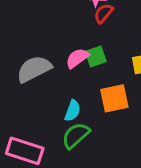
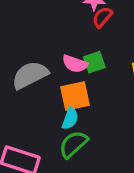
pink semicircle: (77, 58) -> (75, 64), turned -125
orange square: (114, 98) -> (75, 96), moved

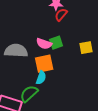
gray semicircle: (30, 75) -> (16, 51), turned 30
green semicircle: (73, 144) -> (29, 94), moved

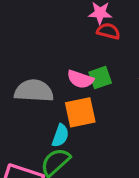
red semicircle: (61, 15) -> (108, 31), turned 64
cyan semicircle: (41, 78) -> (60, 136), moved

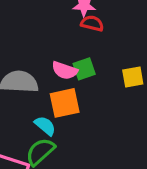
cyan semicircle: (60, 136) -> (45, 126), turned -70

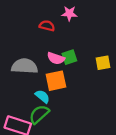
red semicircle: (92, 23) -> (47, 26), moved

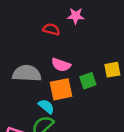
green square: (69, 57) -> (88, 81), moved

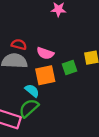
red semicircle: (51, 29) -> (19, 44), moved

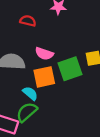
red semicircle: (19, 44) -> (28, 21), moved
green square: (69, 68) -> (70, 69), size x1.5

